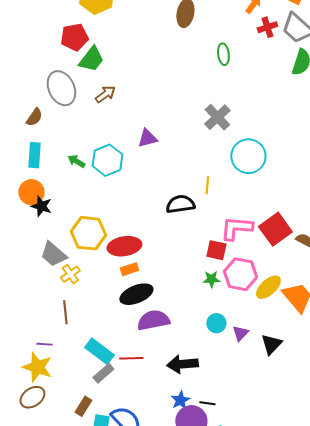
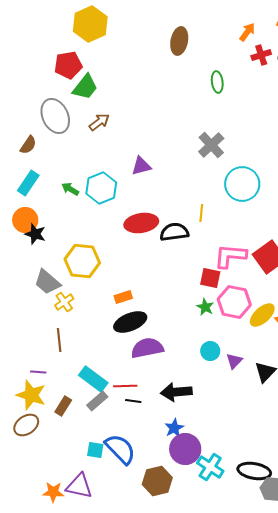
cyan rectangle: (34, 155) -> (28, 183), turned 30
red ellipse: (124, 246) -> (141, 223), moved
green star: (211, 279) -> (205, 307), turned 30
black line: (207, 403) -> (133, 401), moved
brown rectangle: (83, 406) -> (63, 406), moved

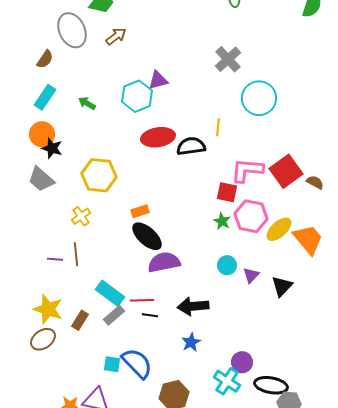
cyan hexagon: (101, 188) -> (137, 96), moved
gray trapezoid: (47, 282) -> (41, 179), moved
black ellipse: (130, 322) -> (147, 236), turned 64
purple line: (38, 372) -> (55, 259), moved
purple circle: (185, 449) -> (242, 362), moved, size x0.7

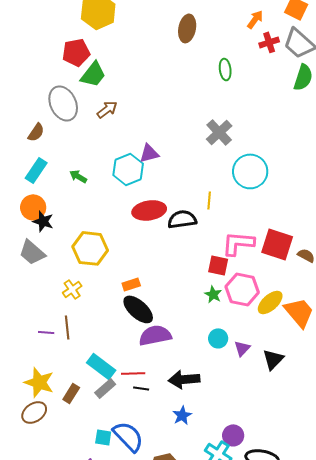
red square: (286, 171) -> (277, 244), turned -36

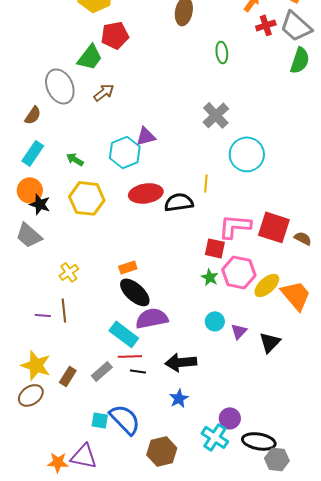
red pentagon: (76, 52) -> (115, 35), moved
yellow hexagon: (90, 248) -> (87, 198), moved
cyan rectangle: (101, 366) -> (124, 334), moved

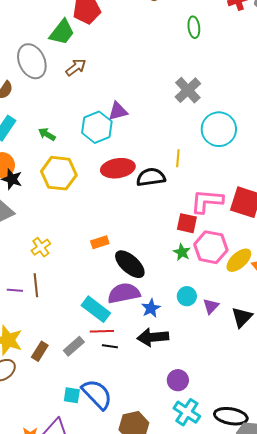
black ellipse: (135, 292) -> (130, 264), moved
blue star: (179, 398) -> (151, 308), moved
purple circle: (230, 418) -> (178, 380), moved

